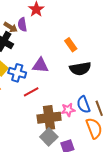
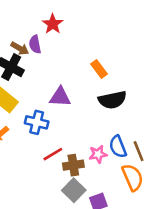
blue cross: (17, 73) -> (37, 122), moved
red line: (31, 92) -> (53, 154), moved
brown cross: (49, 118) -> (73, 165), size x0.7

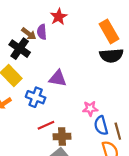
orange rectangle: (99, 69) -> (109, 31), moved, size x1.5
black semicircle: (112, 100) -> (111, 56), moved
pink star: (98, 154) -> (90, 108), moved

